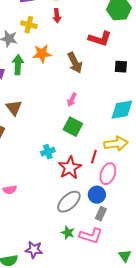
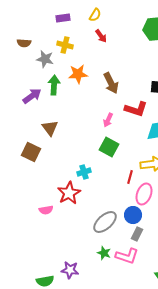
red arrow: (57, 16) -> (101, 36), moved, turned -32
red L-shape: (100, 39) -> (136, 109), moved
red star: (70, 168) -> (69, 193), moved

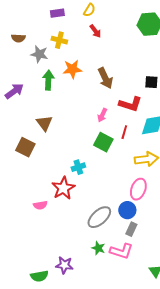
purple arrow: (32, 96) -> (14, 91), moved
red line: (130, 177) -> (124, 132), moved

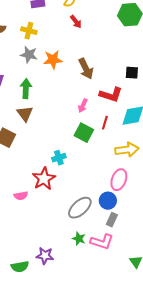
yellow cross: (59, 40) -> (29, 31), moved
gray star: (39, 54) -> (29, 55), moved
green arrow: (48, 80) -> (26, 89), moved

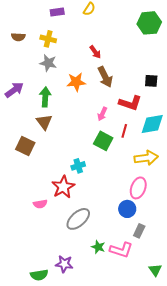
red arrow: (76, 22) -> (95, 52), moved
orange star: (53, 60) -> (76, 82), moved
gray ellipse: (80, 208) -> (78, 219), moved
gray rectangle: (112, 220) -> (139, 231), moved

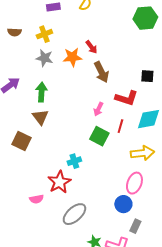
yellow cross: (48, 39) -> (44, 34), turned -35
orange star: (76, 82) -> (72, 57), moved

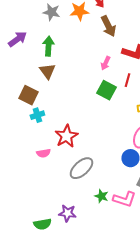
cyan cross: (74, 161) -> (37, 115), moved

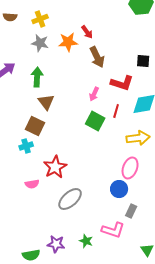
brown triangle: (47, 71) -> (46, 102), moved
brown square: (28, 95) -> (35, 126), moved
green star: (101, 196) -> (86, 241), moved

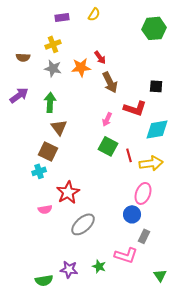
brown semicircle: (10, 17) -> (23, 57), moved
red line: (116, 111) -> (129, 155), moved, turned -32

